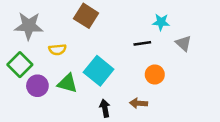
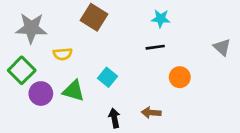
cyan star: (161, 22) -> (161, 19), moved
gray triangle: (183, 43) -> (222, 47), moved
cyan square: (99, 71) -> (108, 77), size x0.6
orange circle: (155, 75) -> (180, 77), moved

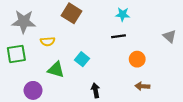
green square: (22, 70) -> (16, 54), turned 36
purple circle: (41, 94) -> (33, 90), moved
brown arrow: (151, 113) -> (142, 86), moved
black arrow: (114, 118) -> (96, 90), moved

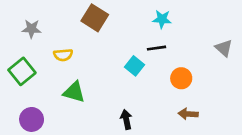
gray star: (24, 22) -> (32, 29), size x0.6
green square: (16, 54) -> (22, 71), turned -30
cyan square: (82, 59) -> (135, 66), moved
purple circle: (33, 90) -> (32, 119), moved

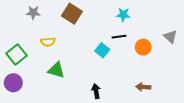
gray star: (32, 29) -> (33, 13), moved
orange circle: (181, 78) -> (143, 47), moved
purple circle: (32, 119) -> (13, 83), moved

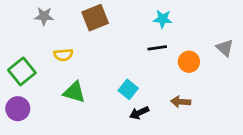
brown square: (72, 14) -> (95, 18), turned 36
cyan square: (102, 50) -> (128, 89), moved
brown arrow: (143, 87) -> (181, 102), moved
black arrow: (96, 91) -> (139, 113), moved, turned -104

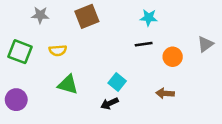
gray triangle: (225, 48) -> (205, 44), turned 42
green square: (22, 71) -> (20, 52), moved, turned -30
black arrow: (139, 113) -> (110, 103), moved

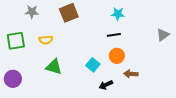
green square: (20, 52) -> (16, 41), turned -30
orange circle: (173, 57) -> (117, 56), moved
black arrow: (110, 103) -> (106, 85), moved

